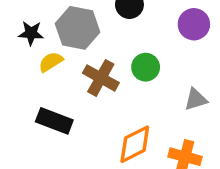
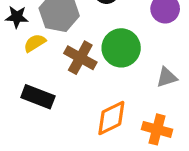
green circle: (146, 67) -> (121, 48), size x1.5

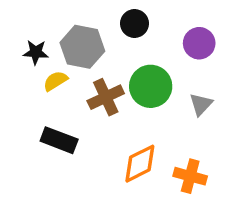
brown cross: (80, 58) -> (106, 97), turned 36
gray triangle: (167, 77) -> (201, 104), moved, turned -30

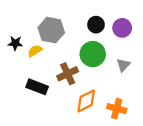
black circle: (134, 23) -> (96, 25), moved
black star: (36, 52) -> (15, 43), moved
brown cross: (106, 97) -> (68, 74), moved

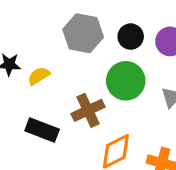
gray hexagon: (51, 30) -> (83, 33), moved

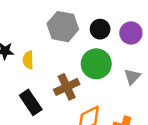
yellow semicircle: (39, 76) -> (28, 60), turned -60
black rectangle: (42, 130) -> (31, 102), turned 35

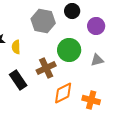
black circle: (100, 29) -> (72, 11), moved
gray triangle: (132, 77) -> (97, 60), turned 32

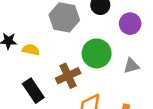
yellow semicircle: (16, 47) -> (31, 50), turned 104

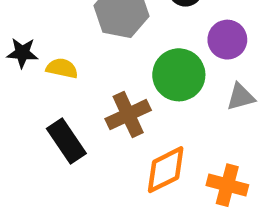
purple circle: (130, 24) -> (227, 40), moved

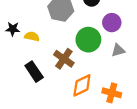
brown cross: (128, 115) -> (64, 59), turned -30

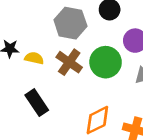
brown cross: (64, 59) -> (69, 62), moved

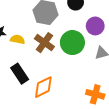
orange diamond: (97, 120) -> (43, 87), moved

